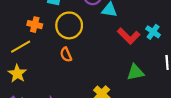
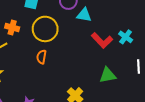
orange semicircle: (66, 55) -> (41, 57), turned 32

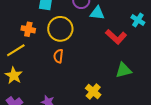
cyan cross: (126, 37) -> (138, 20), moved

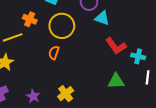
cyan cross: (138, 20) -> (138, 56), moved, turned -32
yellow cross: (93, 92) -> (66, 94), moved

